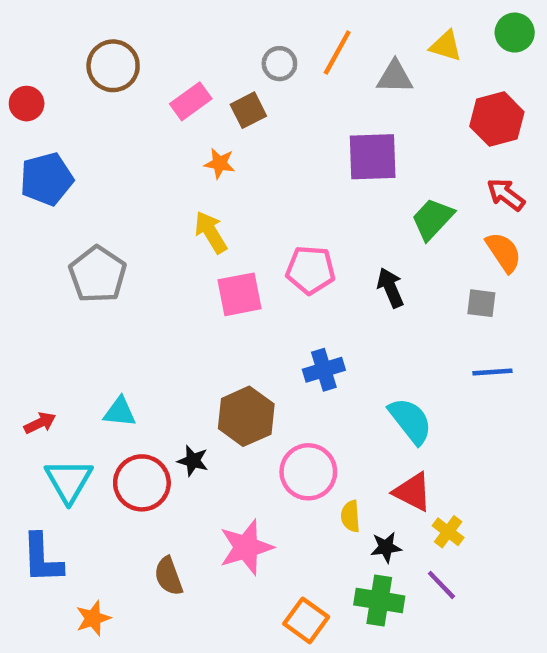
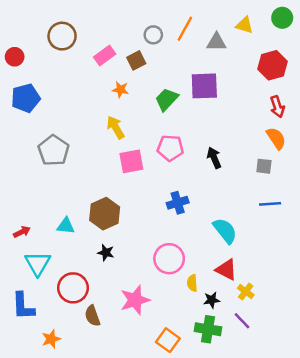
red arrow: (506, 194) -> (277, 107), turned -145
green trapezoid: (433, 219) -> (167, 99), moved
brown hexagon: (246, 416) -> (105, 214), moved
red circle: (142, 483) -> (73, 288), moved

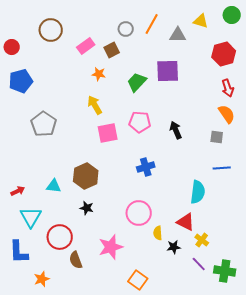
cyan semicircle: (225, 231) -> (198, 192), moved, turned 45
green cross: (208, 329) -> (225, 271), moved

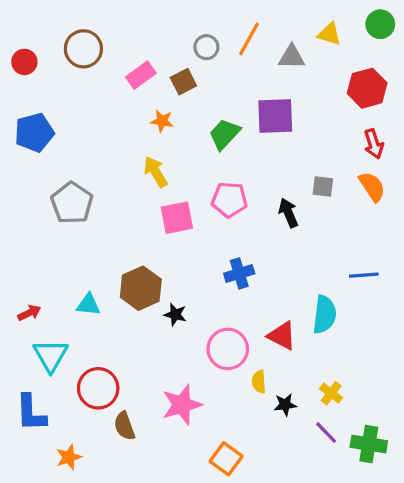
red circle: (12, 47) -> (24, 62), moved
gray square: (217, 137) -> (323, 187), moved
black star: (87, 208) -> (175, 314), moved
red triangle: (186, 222) -> (282, 336), moved

